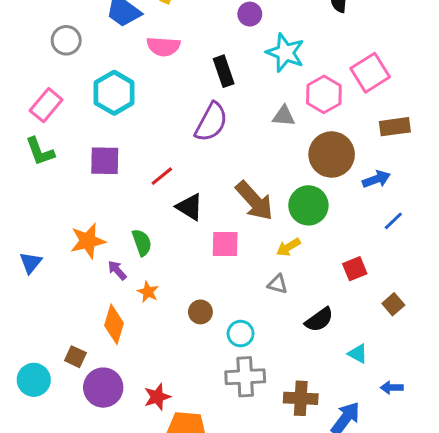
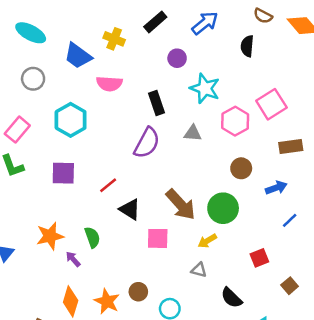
gray triangle: (284, 116) -> (193, 133), moved
brown circle: (332, 155) -> (241, 168), size x0.6
orange star: (148, 292) -> (107, 301), moved, size x1.5
black semicircle: (319, 320) -> (232, 298), turned 80

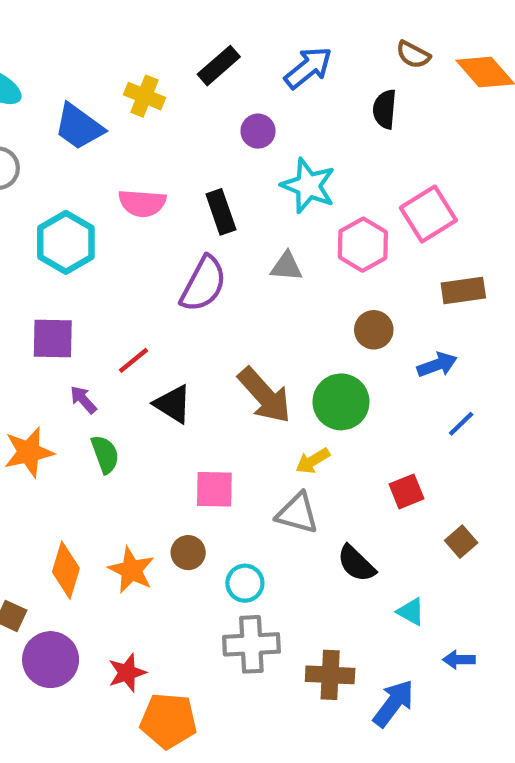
pink semicircle: (109, 84) -> (142, 203), moved
pink square: (158, 238) -> (214, 489), moved
purple arrow: (73, 259) -> (83, 400), moved
gray triangle: (199, 270) -> (297, 513), size x1.5

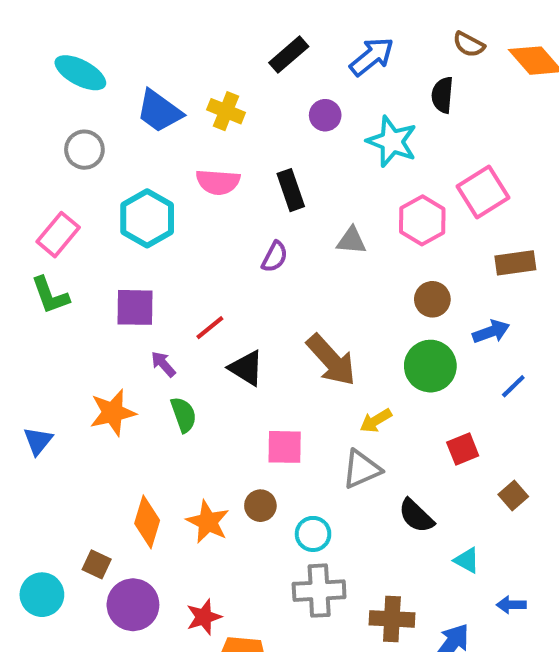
yellow cross: (144, 96) -> (226, 111), moved
cyan star: (308, 186) -> (392, 142), moved
purple semicircle: (203, 284) -> (275, 257), size x0.6
green circle: (341, 402) -> (430, 366), moved
gray triangle: (297, 513) -> (362, 469), turned -39

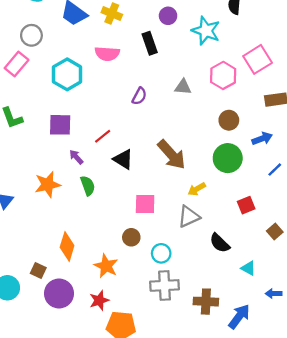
black rectangle: (291, 190) -> (150, 43), moved
pink rectangle: (58, 235) -> (17, 64), moved
orange star: (208, 522) -> (106, 266), moved

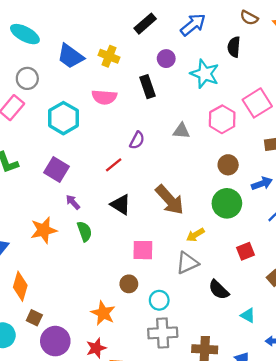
purple square: (60, 125) -> (56, 169), turned 30
red line: (103, 136) -> (114, 165), moved
orange diamond: (67, 246) -> (20, 286), moved

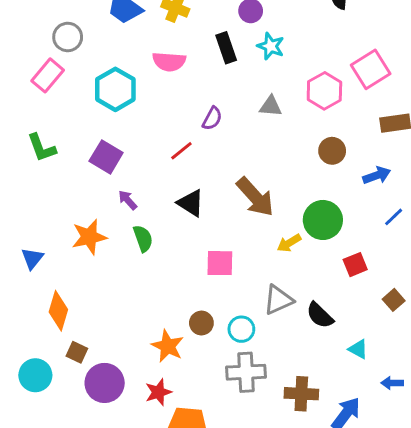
cyan star: (205, 74) -> (271, 46), moved, size x0.7
green circle: (227, 203) -> (323, 220), moved
gray triangle: (187, 263) -> (278, 300), moved
brown circle: (129, 284) -> (201, 323), moved

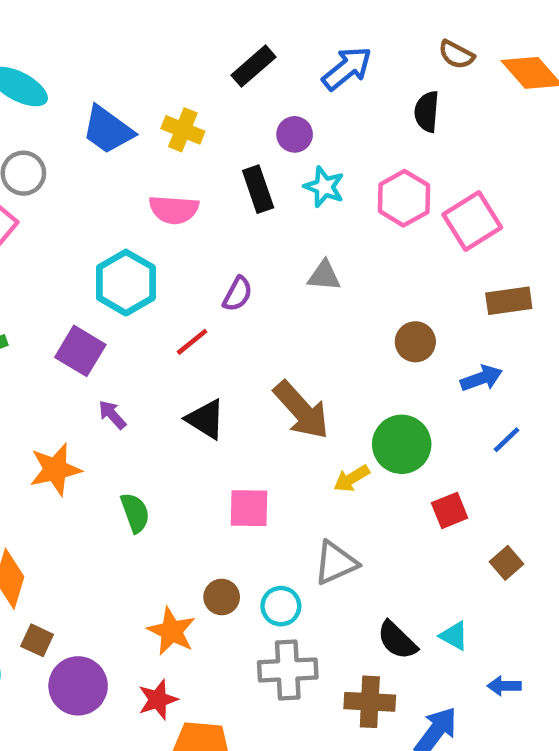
cyan hexagon: (115, 89) -> (126, 283), moved
pink hexagon: (324, 91) -> (404, 198), moved
green semicircle: (143, 238) -> (135, 513), moved
black semicircle: (320, 315) -> (397, 640), moved

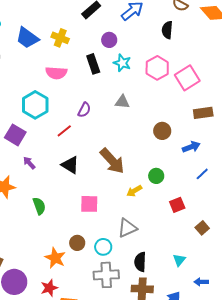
green circle: (402, 444) -> (156, 176), size x0.6
cyan triangle: (454, 636) -> (179, 260), turned 40
black semicircle: (397, 640) -> (140, 262), moved, turned 48

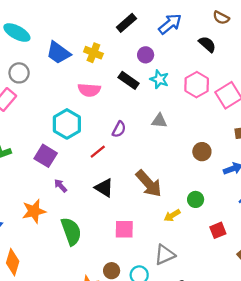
black semicircle: (167, 30) -> (207, 44), turned 126
black rectangle: (93, 64) -> (129, 80), turned -36
green semicircle: (39, 206) -> (71, 231), size x1.5

